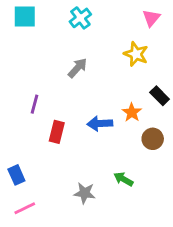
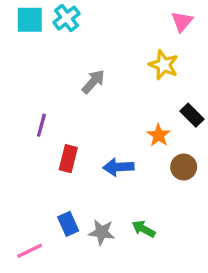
cyan cross: (80, 18) -> (67, 18), moved
blue arrow: (100, 124) -> (118, 167), moved
blue rectangle: (16, 175) -> (68, 224), moved
green arrow: (123, 179) -> (143, 229), moved

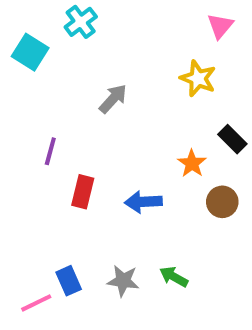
cyan square: (30, 20) -> (30, 52), moved, turned 32
blue rectangle: (68, 224) -> (69, 281), moved

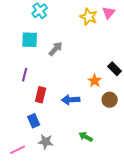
cyan square: (30, 52) -> (30, 40), moved, turned -30
yellow star: (198, 78) -> (89, 17), moved
blue rectangle: (69, 281) -> (34, 121), moved
gray star: (123, 281) -> (46, 142), moved

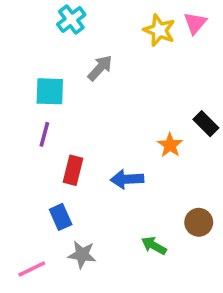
cyan square: (30, 40) -> (50, 91), moved
gray arrow: (56, 49) -> (100, 68), moved
brown circle: (110, 100) -> (199, 222), moved

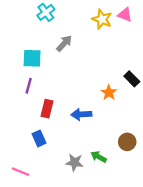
pink triangle: (195, 23) -> (125, 15), turned -49
gray star: (82, 255) -> (74, 163), moved
pink line: (32, 269) -> (21, 172), turned 48

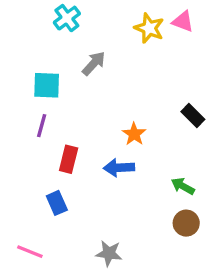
orange star: (109, 93) -> (134, 134), moved
brown circle: (127, 142) -> (186, 223), moved
green arrow: (99, 157) -> (183, 186), moved
gray star: (74, 163) -> (109, 253), moved

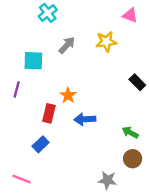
yellow star: (149, 28) -> (106, 42), moved, turned -30
purple line: (42, 126) -> (17, 89), moved
orange star: (134, 134) -> (68, 95), moved
blue rectangle: (57, 203) -> (41, 144), turned 70
gray star: (109, 253) -> (107, 180), moved

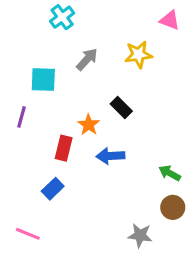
black rectangle: (137, 82) -> (121, 108), moved

